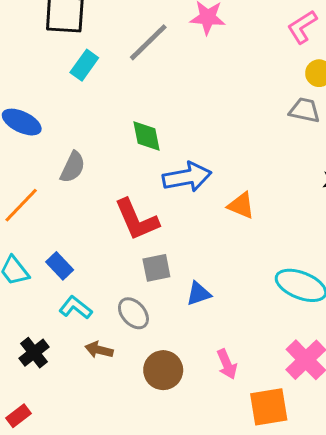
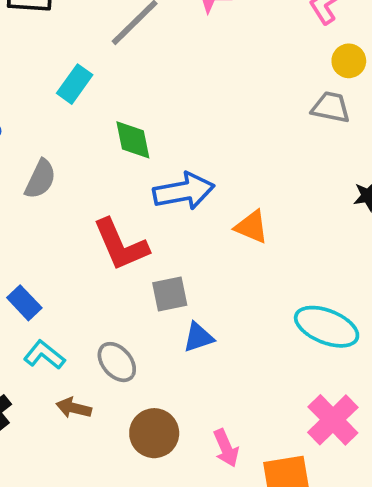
cyan rectangle: (84, 65) -> (75, 84), moved
gray square: (156, 268) -> (170, 294), moved
pink arrow: (227, 364) -> (226, 448), moved

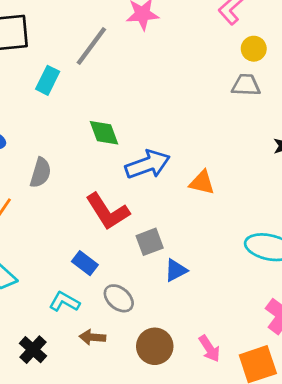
cyan rectangle: (75, 84) -> (48, 80), moved
blue rectangle: (24, 303) -> (85, 263), moved

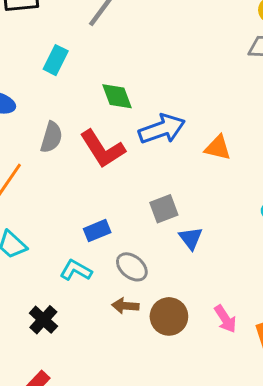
cyan rectangle: (48, 80) -> (56, 60), moved
red L-shape: (108, 211) -> (102, 149), moved
blue rectangle: (85, 263) -> (97, 231), turned -60
blue triangle: (176, 270) -> (191, 238), turned -40
brown arrow: (92, 337) -> (125, 306), moved

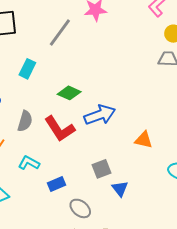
green diamond: (117, 96) -> (69, 93), turned -45
orange triangle: (218, 148) -> (144, 140), moved
cyan L-shape: (76, 270) -> (29, 163), moved

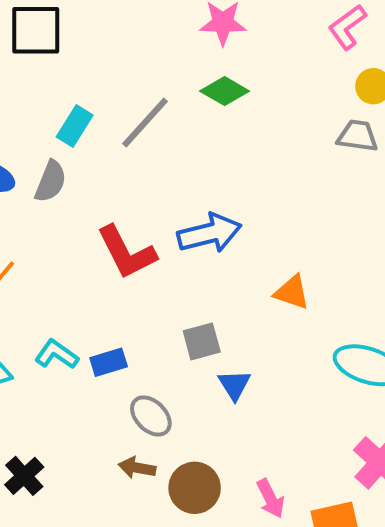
gray line: (60, 32) -> (145, 122), moved
green diamond: (69, 93) -> (225, 91), moved
gray semicircle: (25, 121) -> (51, 181), moved
cyan L-shape: (29, 163) -> (57, 354), moved

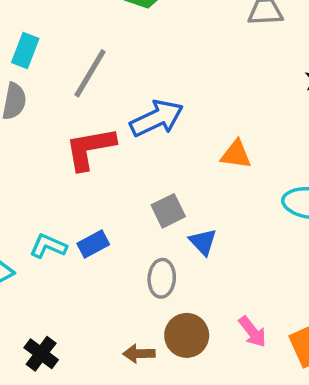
gray line: (145, 122) -> (90, 73), moved
red L-shape: (126, 252) -> (90, 148), turned 118
gray ellipse: (151, 416) -> (162, 278), moved, turned 60
brown arrow: (137, 468) -> (139, 354), moved

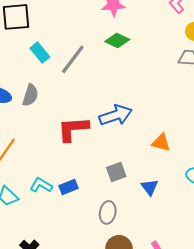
cyan rectangle: (25, 51) -> (40, 53), moved, turned -66
gray line: (90, 73) -> (73, 59), moved
blue triangle: (203, 242) -> (150, 187), moved

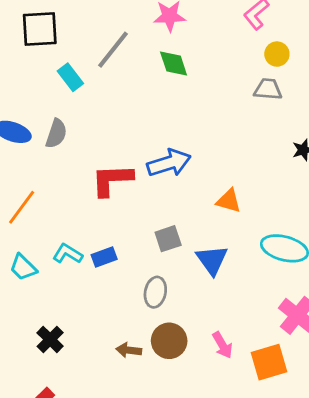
green diamond: (117, 40) -> (174, 64), turned 45
gray line: (73, 59) -> (113, 50), moved
blue triangle: (150, 187) -> (212, 260), size x1.4

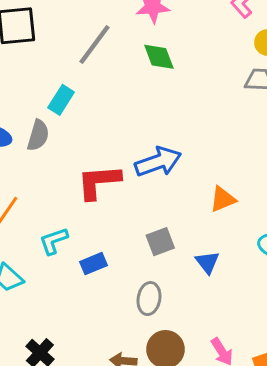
cyan rectangle: (70, 77) -> (61, 100), moved, turned 72
orange triangle: (229, 201) -> (223, 199), turned -36
cyan L-shape: (68, 254) -> (54, 241), moved, turned -48
blue triangle: (212, 260) -> (207, 262), size x0.7

